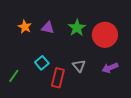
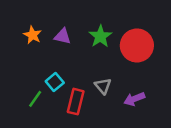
purple arrow: (110, 68) -> (134, 99), moved
green line: (14, 76) -> (35, 99), moved

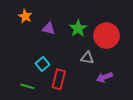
orange star: (33, 35) -> (25, 16), moved
gray triangle: (103, 86) -> (87, 58), moved, turned -40
green line: (35, 99) -> (27, 86), moved, turned 72

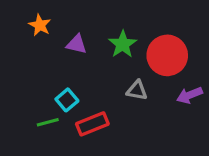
purple arrow: (104, 77) -> (190, 95), moved
red rectangle: (59, 79) -> (92, 124), turned 54
green line: (27, 86) -> (48, 122), moved, turned -32

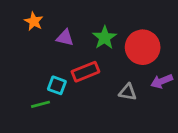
gray triangle: (137, 90) -> (128, 92), moved
cyan square: (67, 100) -> (57, 85), turned -30
red rectangle: (92, 124) -> (85, 72), moved

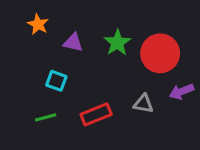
red rectangle: (85, 72) -> (96, 114), moved
cyan square: (57, 85) -> (56, 81), moved

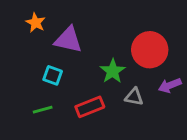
purple triangle: (73, 43) -> (68, 40), size x1.5
green star: (117, 43) -> (113, 71), moved

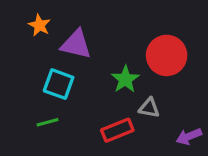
cyan square: (53, 75) -> (59, 84), size x1.4
purple arrow: (170, 85) -> (189, 136), moved
red rectangle: (90, 107) -> (117, 130), moved

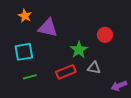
red circle: (167, 55) -> (105, 35), size x0.6
cyan square: (59, 84) -> (24, 52), moved, turned -30
red rectangle: (117, 130) -> (66, 72), moved

